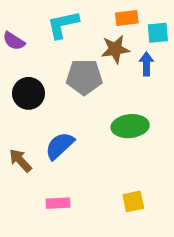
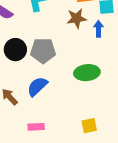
gray pentagon: (84, 77) -> (43, 51), moved

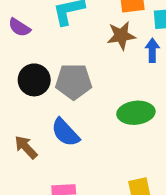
blue semicircle: (37, 86) -> (65, 132), turned -90

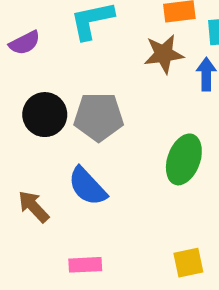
purple semicircle: (19, 27) -> (25, 43), turned -60
green ellipse: (136, 113) -> (184, 159), turned -64

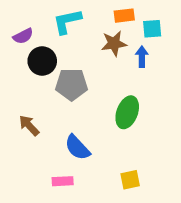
black circle: (45, 115) -> (42, 61), moved
blue semicircle: (87, 186) -> (77, 147), moved
brown arrow: (34, 207) -> (29, 125), moved

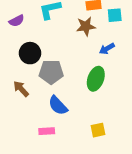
blue arrow: (142, 57) -> (107, 49), moved, turned -120
black circle: (42, 61) -> (30, 53), moved
gray pentagon: (72, 84) -> (51, 72), moved

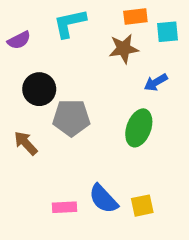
blue semicircle: (58, 105) -> (103, 199), moved

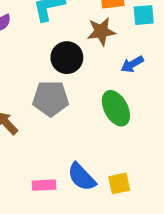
black circle: (39, 89) -> (67, 58), moved
green ellipse: (139, 128) -> (116, 108), turned -48

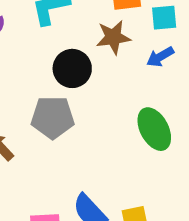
blue arrow: (132, 64) -> (160, 57), moved
green ellipse: (116, 108) -> (154, 129), moved

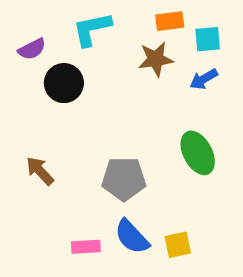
black circle: (72, 68) -> (64, 83), moved
gray pentagon: (53, 117) -> (124, 179), moved

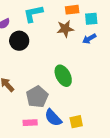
green ellipse: (198, 153) -> (63, 76), moved
gray pentagon: (124, 179) -> (37, 97), moved, turned -30

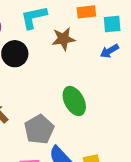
brown star: (65, 29) -> (63, 39), moved

